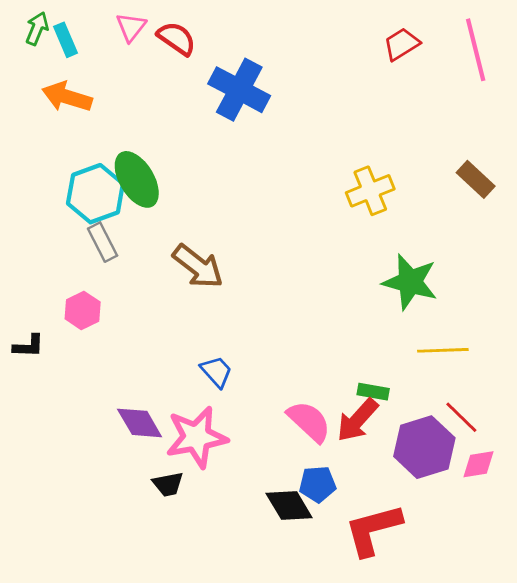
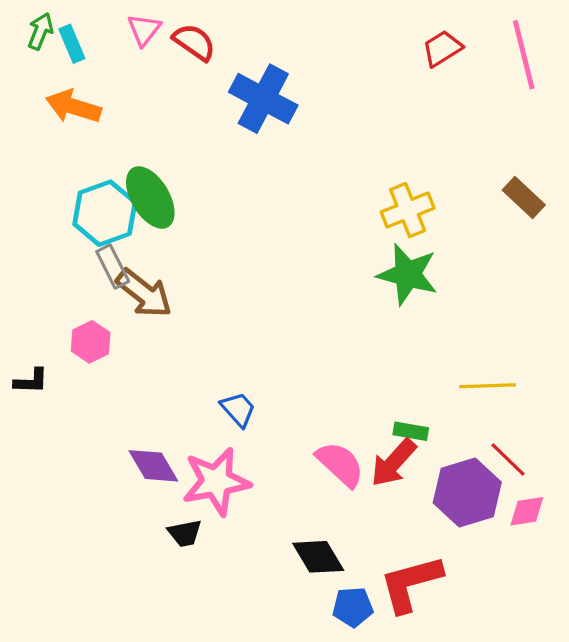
brown arrow: (198, 266) -> (144, 293), moved
green star: (410, 282) -> (408, 274), moved
blue pentagon: (318, 484) -> (353, 607), moved

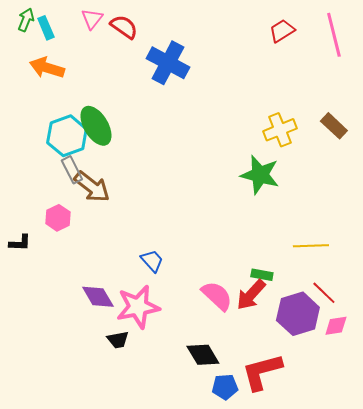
yellow cross: (408, 210) -> (280, 130), moved

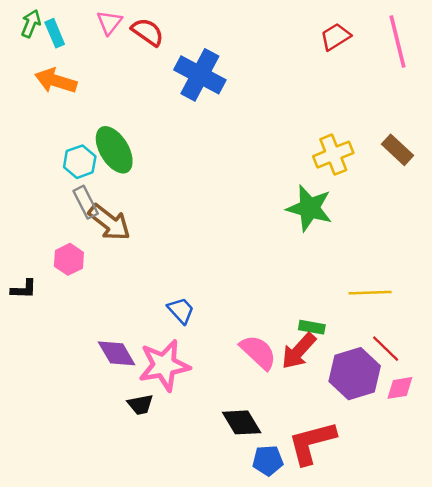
cyan hexagon: (67, 136) -> (80, 162), size x0.7

